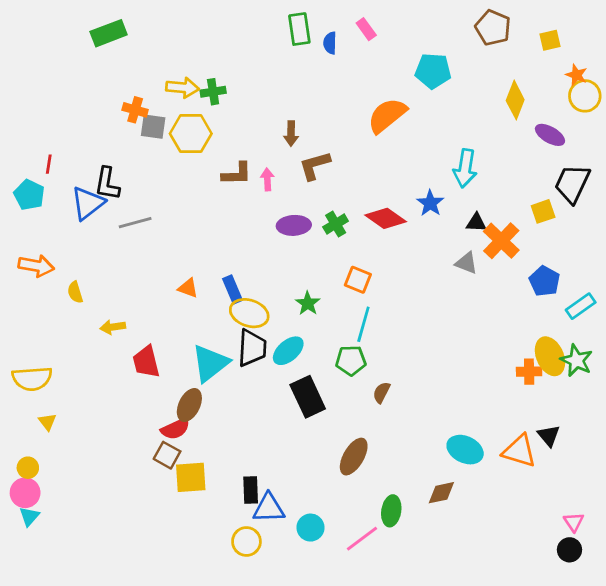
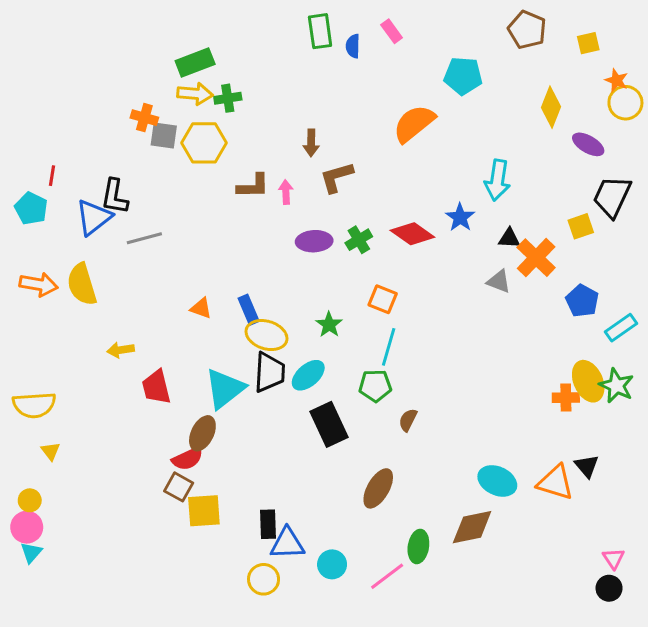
green rectangle: (109, 33) -> (195, 62), moved
yellow semicircle: (75, 292) -> (82, 284), moved, size x1.8
brown diamond: (441, 493) -> (472, 527), size x1.4

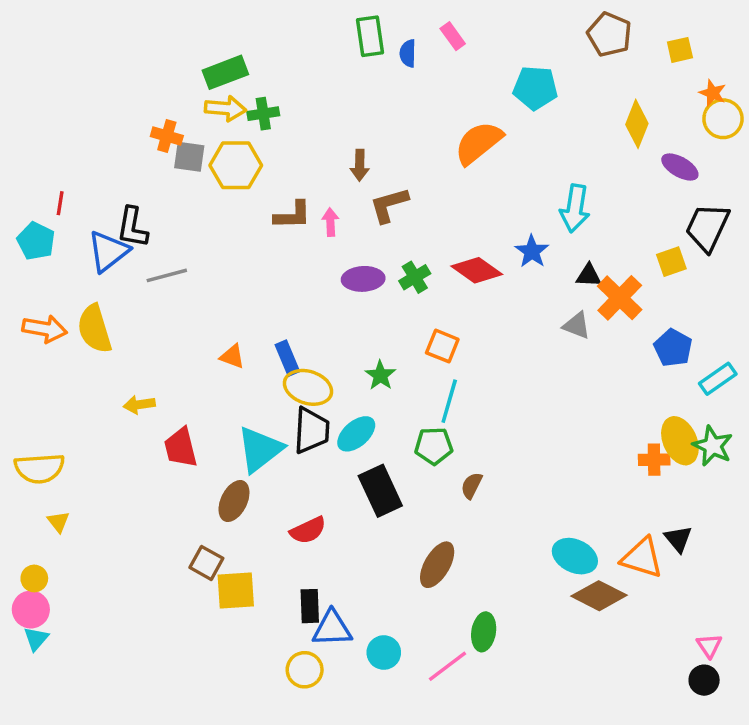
red semicircle: (188, 459) -> (308, 530), moved
brown diamond: (472, 527) -> (599, 596), moved, turned 39

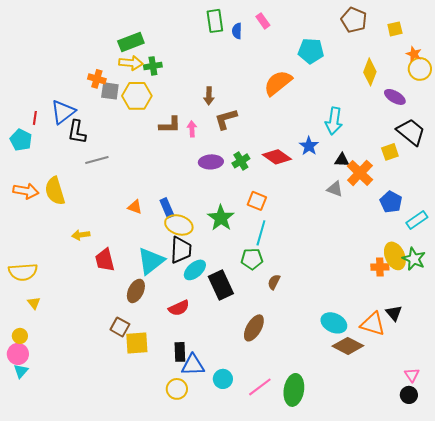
black trapezoid: (707, 227) -> (411, 132), turned 104
blue triangle: (108, 251) -> (63, 112), moved
green star: (380, 375) -> (221, 218), size x1.5
cyan ellipse: (356, 434) -> (195, 270), moved
green ellipse: (484, 632) -> (294, 390), moved, size x1.4

